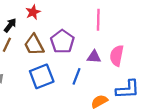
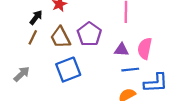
blue line: (76, 76) -> (130, 70), moved, turned 63

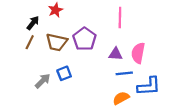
brown trapezoid: (60, 37) -> (57, 42), turned -50
blue square: (68, 70) -> (64, 73), size x0.6
gray arrow: (22, 74) -> (43, 81), moved

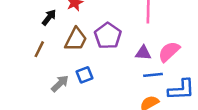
brown line: (30, 42) -> (39, 49), moved
brown trapezoid: (57, 42) -> (76, 39), turned -75
pink semicircle: (138, 53) -> (169, 52), turned 36

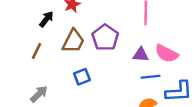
pink semicircle: (169, 52) -> (167, 53), turned -110
gray arrow: (60, 83) -> (39, 94), moved

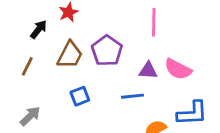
blue line: (151, 77) -> (132, 96), moved

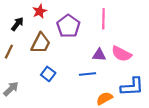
purple pentagon: (107, 51) -> (68, 26), moved
blue square: (80, 96) -> (48, 74), turned -32

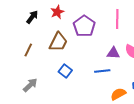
black arrow: (17, 24) -> (32, 17), moved

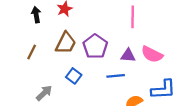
black arrow: (32, 17) -> (36, 15), turned -48
purple pentagon: (84, 26) -> (95, 46), moved
gray arrow: (30, 85) -> (44, 93), moved

